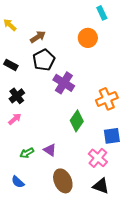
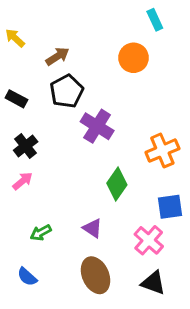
purple triangle: (50, 150) -> (92, 228), moved

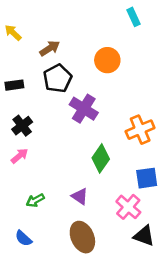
orange circle: (134, 58) -> (107, 60), moved
black rectangle: (16, 99) -> (14, 85), turned -36
black triangle: (153, 283) -> (144, 236), moved

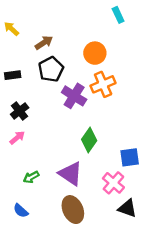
orange cross: (140, 130) -> (103, 84), moved
purple triangle: (80, 196) -> (71, 174), size x1.6

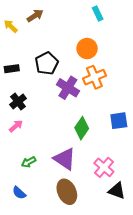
cyan rectangle: (118, 15) -> (98, 13), moved
brown arrow: (44, 43) -> (35, 16), moved
blue square: (130, 157) -> (119, 121), moved

